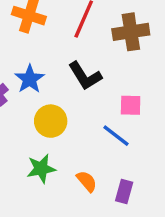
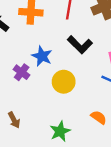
green star: (41, 169) -> (60, 131), moved

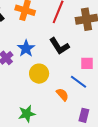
orange semicircle: (99, 117) -> (62, 94), moved

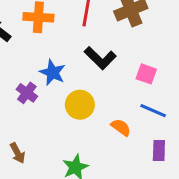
pink square: (87, 63) -> (146, 74), turned 32
blue line: (79, 82) -> (153, 111), moved

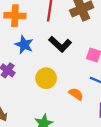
blue star: (53, 72) -> (24, 45), moved

